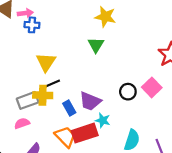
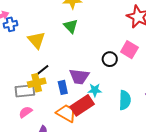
yellow triangle: (46, 62) -> (37, 40), moved
gray rectangle: (28, 100) -> (25, 91), turned 30
blue rectangle: (69, 108) -> (63, 87), turned 32

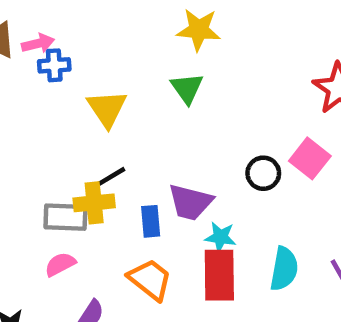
red rectangle: (82, 105) -> (219, 275), moved, turned -65

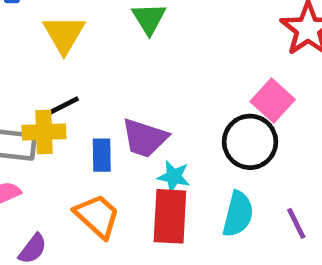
black circle: (263, 173) -> (250, 142), moved, size x1.5

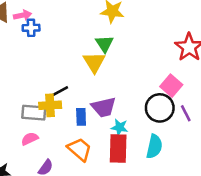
yellow triangle: (64, 34) -> (94, 62), moved
purple trapezoid: (145, 138) -> (104, 107), turned -30
purple line: (296, 223) -> (186, 113), moved

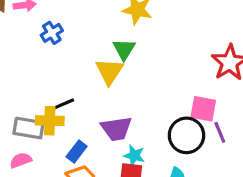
blue cross: (31, 28) -> (52, 33), moved, turned -35
pink square: (171, 86) -> (203, 109), turned -35
purple line: (186, 113) -> (220, 132), moved
blue rectangle: (81, 117) -> (77, 152), moved, turned 35

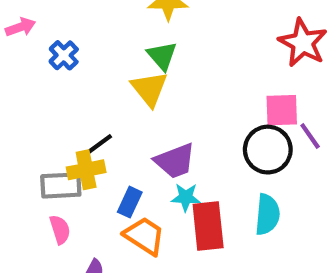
cyan star: (134, 155) -> (186, 197), moved
pink semicircle: (21, 160) -> (60, 229), turned 105

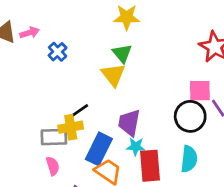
purple trapezoid: (175, 161) -> (129, 123), turned 120
blue rectangle: (130, 202) -> (99, 149), size x1.6

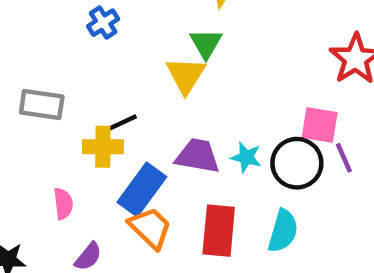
purple trapezoid: (129, 123) -> (198, 156), turned 80
gray rectangle: (54, 137) -> (42, 105), moved
cyan star: (136, 147) -> (246, 157), moved

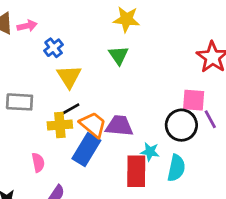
yellow triangle: (186, 75) -> (69, 77), moved
cyan star: (246, 157) -> (150, 152), moved
orange trapezoid: (150, 228) -> (93, 125), moved

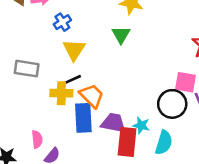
purple trapezoid: (119, 126) -> (113, 123), moved
blue rectangle: (86, 150) -> (83, 118), turned -40
pink semicircle: (38, 162) -> (37, 139), moved

